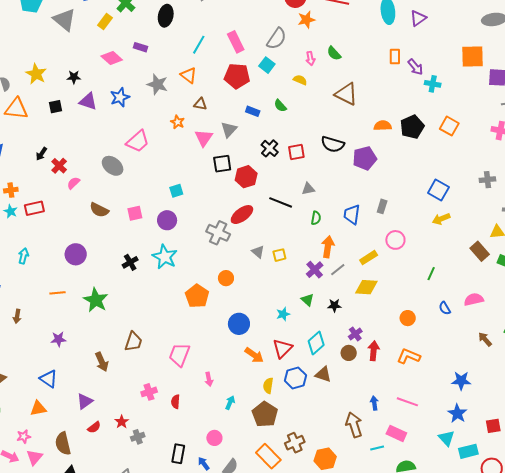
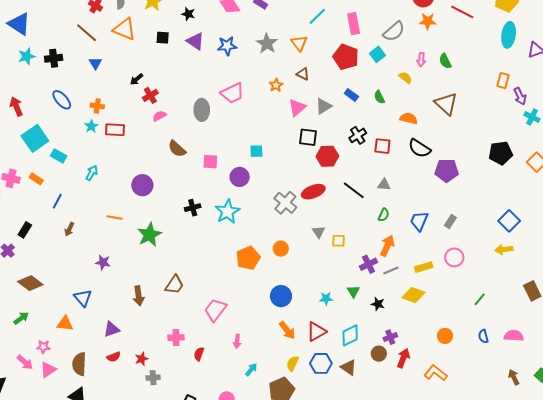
orange semicircle: (383, 126) -> (409, 118), moved
gray ellipse: (113, 166) -> (202, 110), turned 35

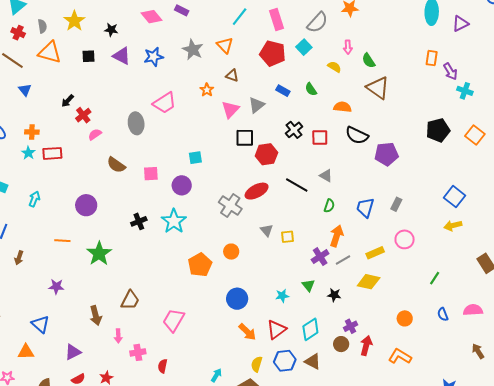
green semicircle: (445, 61) -> (369, 61), moved
gray triangle: (384, 185) -> (326, 176), turned 32
pink arrow: (237, 341) -> (118, 336), moved

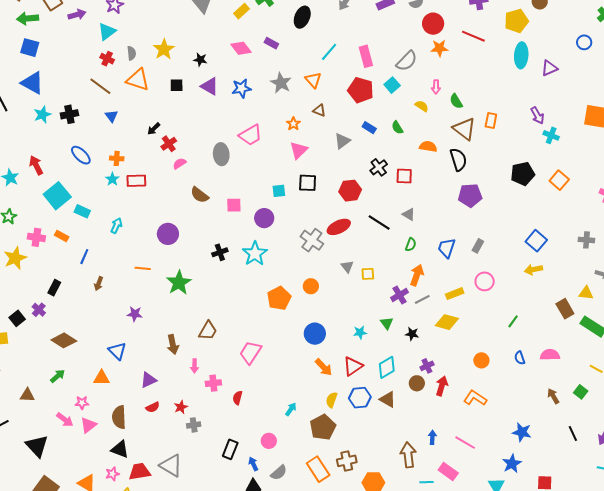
orange rectangle: (432, 58) -> (491, 121), moved
pink triangle: (230, 109) -> (299, 150), moved
black semicircle: (357, 135) -> (458, 159), moved, turned -135
black square: (245, 138) -> (308, 183), moved

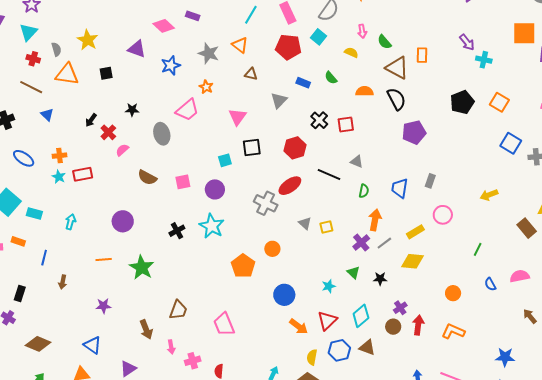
black star: (200, 60) -> (132, 110), moved
purple triangle: (210, 86) -> (137, 49), moved
orange star: (293, 124) -> (206, 87), moved
blue square: (536, 241) -> (511, 143), moved
pink trapezoid: (250, 352) -> (224, 324), turned -45

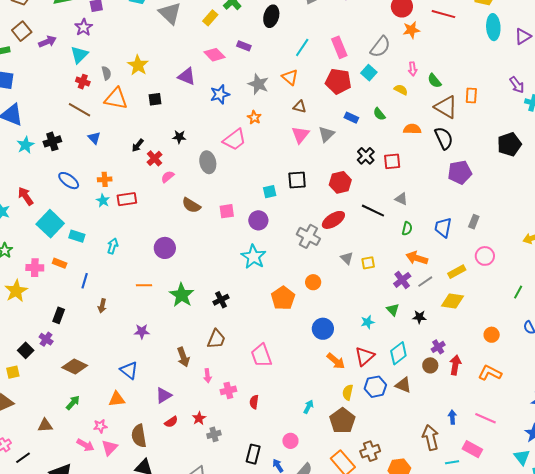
pink triangle: (237, 117) -> (300, 135), moved
orange arrow: (375, 220) -> (417, 258), turned -85
black cross: (177, 231) -> (221, 300), moved

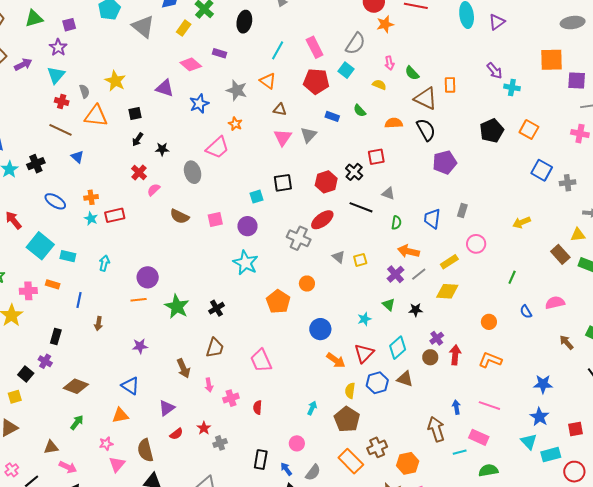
black arrow: (138, 145) -> (138, 139), moved
black cross: (366, 156) -> (354, 172), moved
purple circle: (165, 248) -> (148, 277), moved
pink arrow: (85, 445) -> (68, 467), moved

